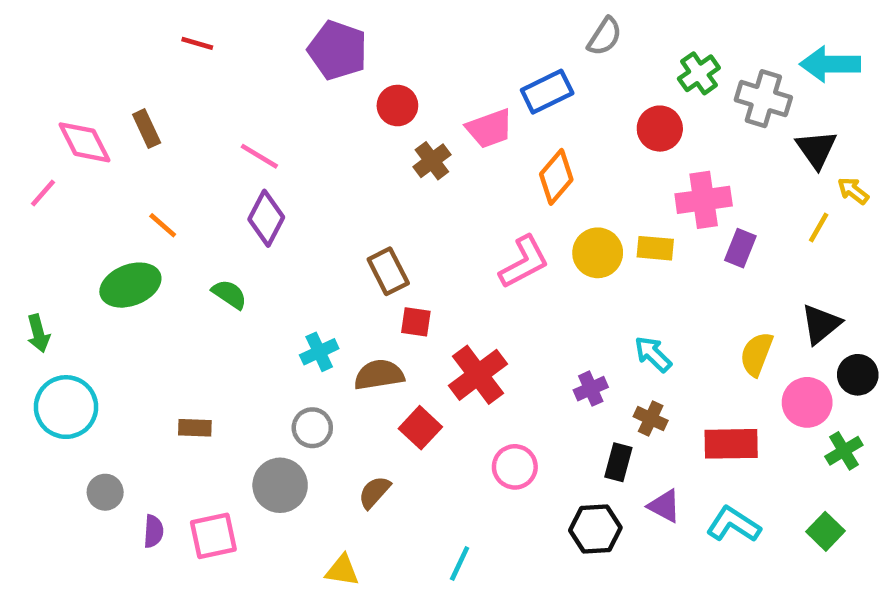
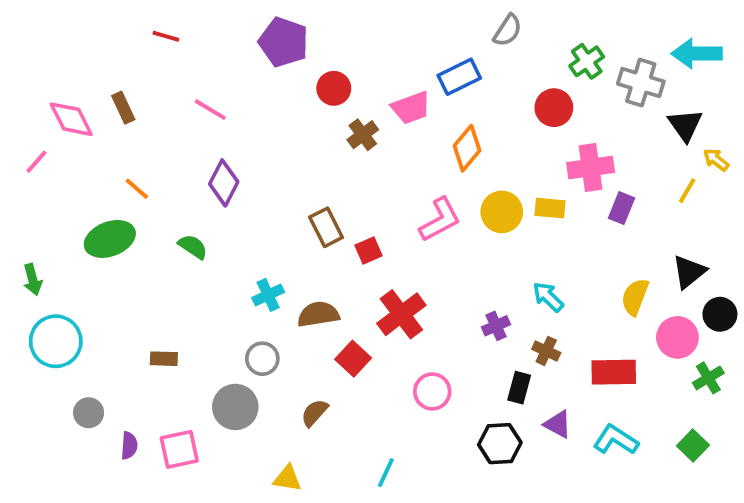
pink line: (259, 156) -> (210, 110), moved
red square: (416, 322) -> (369, 251), moved, turned -32

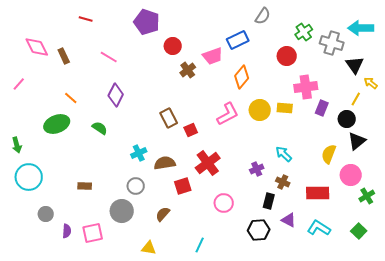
pink diamond: (71, 119) -> (37, 47), moved
black circle: (720, 314) -> (347, 119), moved
red square: (353, 359) -> (183, 186), turned 30

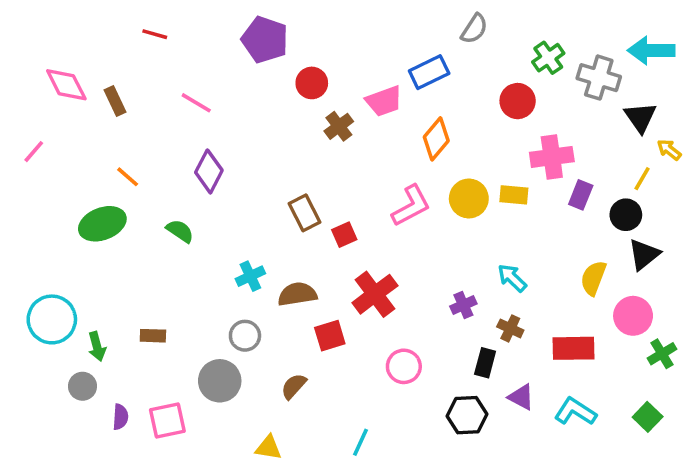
green arrow: (17, 145) -> (97, 347), moved

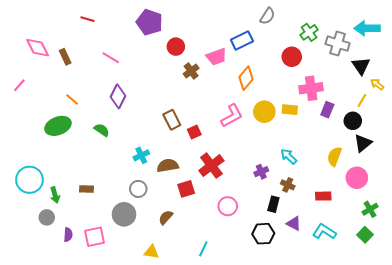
red rectangle: (573, 348) -> (323, 196), size x0.7
green cross: (662, 354) -> (370, 209), moved

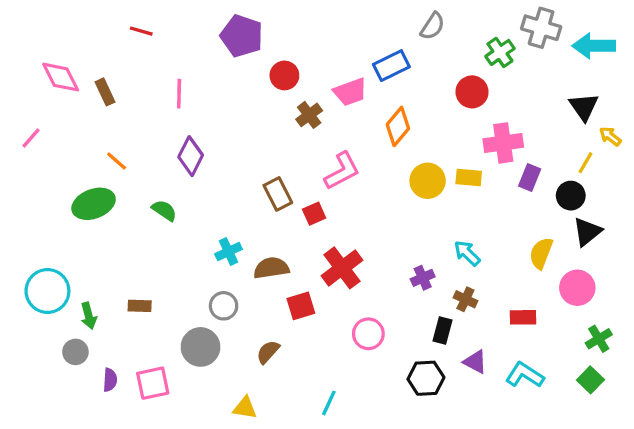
gray cross: (338, 44) -> (541, 28), moved
pink line: (111, 58) -> (179, 94), turned 60
pink L-shape: (232, 116) -> (342, 171), moved

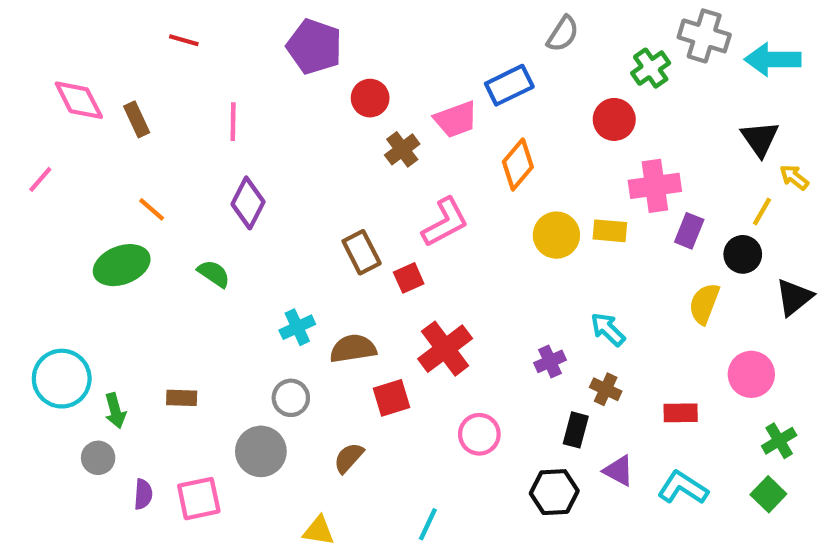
black triangle: (587, 232) -> (794, 297), moved
yellow semicircle: (541, 253) -> (704, 304), moved

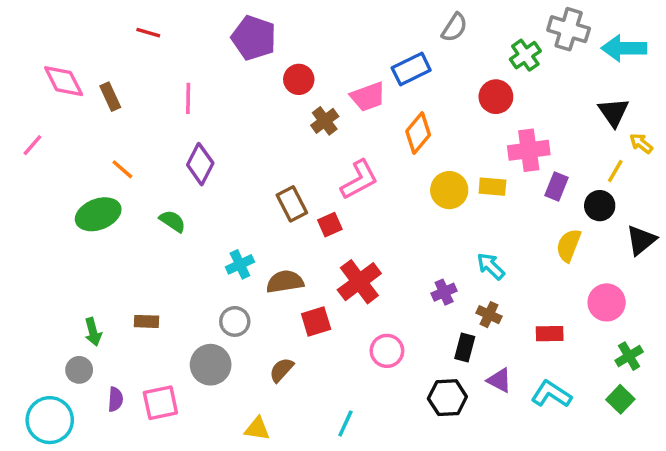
cyan circle: (62, 379) -> (50, 420), moved

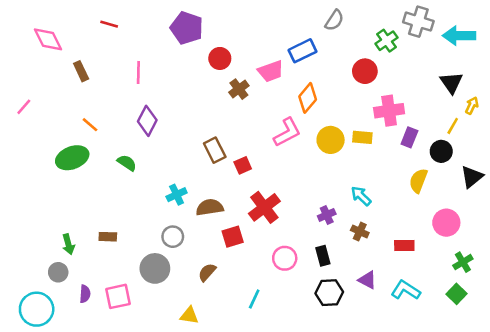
pink diamond: (64, 81) -> (48, 39), moved
yellow arrow: (641, 143) -> (472, 106), turned 78
pink L-shape: (359, 180) -> (287, 132), moved
black rectangle: (465, 347) -> (323, 256), moved, turned -30
cyan line: (345, 424) -> (254, 299), moved

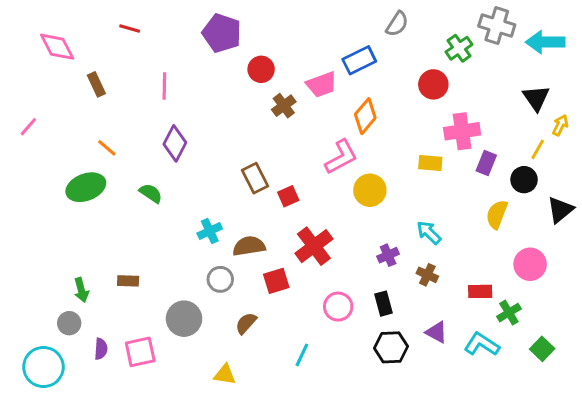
yellow circle: (331, 140) -> (370, 190), moved
gray circle: (173, 237) -> (220, 279), moved
green cross: (463, 262) -> (509, 313), moved

